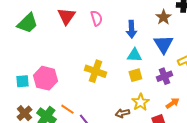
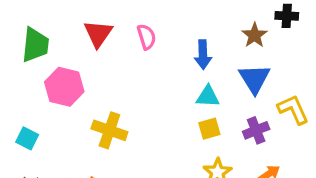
green trapezoid: (27, 23) -> (35, 45), turned -40
yellow cross: (95, 71) -> (109, 130), moved
pink hexagon: (45, 78) -> (64, 87), moved
cyan square: (22, 81) -> (27, 138), turned 32

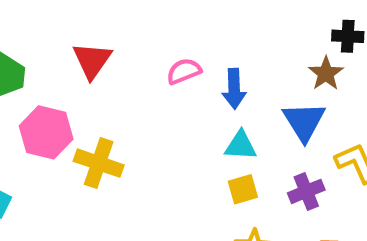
brown star: (255, 35) -> (326, 73), moved
pink semicircle: (147, 37) -> (184, 71), moved, turned -95
yellow cross: (109, 130) -> (99, 163), moved

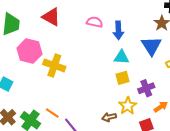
red triangle: (92, 60) -> (51, 17), turned -36
pink semicircle: (184, 71) -> (95, 22), turned 35
purple cross: (306, 191) -> (146, 88), moved

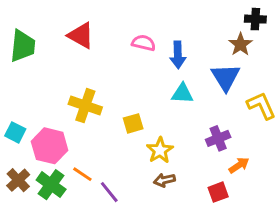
pink hexagon: (29, 51) -> (50, 146), moved
yellow square: (123, 78) -> (133, 123), moved
yellow star: (128, 106) -> (160, 150), moved

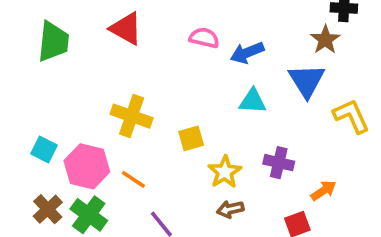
blue arrow: (178, 55) -> (247, 53), turned 70
purple cross: (218, 138) -> (279, 163), moved, turned 35
orange line: (82, 174) -> (133, 179), moved

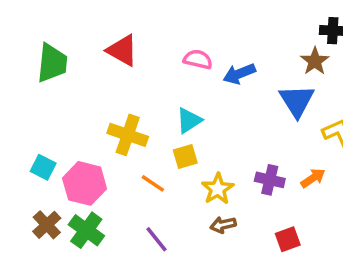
cyan triangle: (253, 101) -> (189, 121), moved, turned -36
orange line: (133, 179) -> (153, 183), moved
orange arrow: (323, 191) -> (313, 178), moved

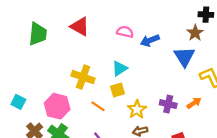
cyan square: (43, 167) -> (18, 102), moved

